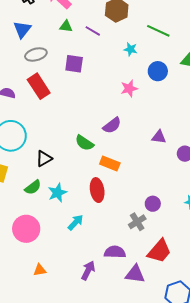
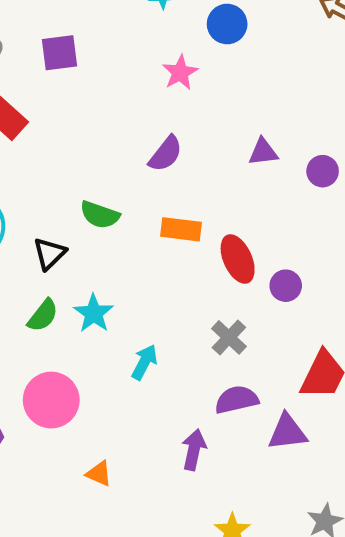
green semicircle: (84, 143) -> (100, 215), moved
red ellipse: (97, 190) -> (238, 259), moved
gray cross: (137, 222) -> (229, 337), moved
orange triangle: (40, 270) -> (99, 474), turned 48

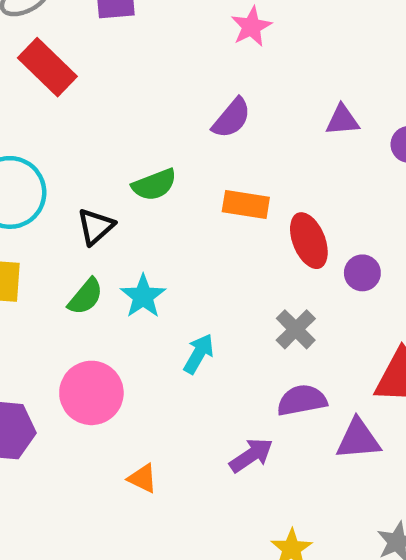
green semicircle: (100, 215) -> (154, 185), turned -42
purple arrow: (194, 450) -> (251, 455), turned 42

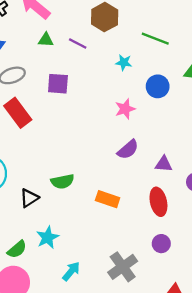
purple semicircle: (232, 118) -> (128, 150), moved
red ellipse: (309, 241) -> (158, 202), moved
green semicircle: (85, 297) -> (17, 249), moved
gray cross: (296, 329) -> (123, 267), size x1.4

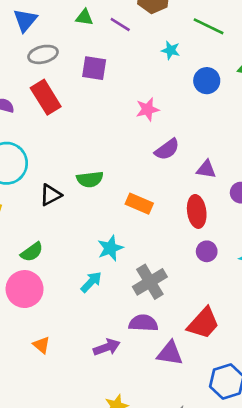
pink star: (125, 109) -> (148, 109), moved
cyan star: (48, 237) -> (110, 248), moved
purple circle: (161, 244) -> (207, 251), moved

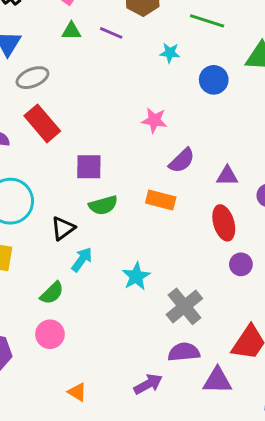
purple square: (94, 68) -> (89, 167), moved
pink star: (148, 109) -> (154, 120), turned 30
orange rectangle: (139, 204) -> (161, 200), moved
cyan arrow: (91, 282) -> (82, 259), moved
pink circle: (25, 289) -> (50, 334), size x0.7

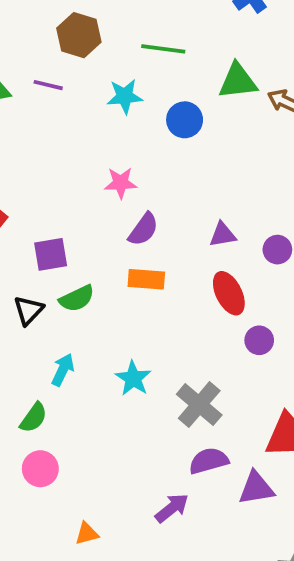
cyan star: (170, 53) -> (125, 96), size x1.4
purple semicircle: (182, 160) -> (143, 229), moved
black triangle: (63, 228) -> (28, 310), moved
orange triangle: (77, 392) -> (87, 534), turned -36

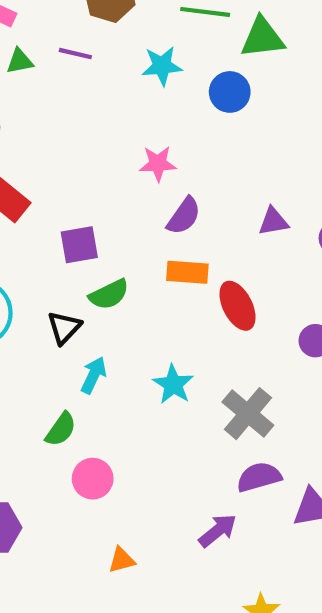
green triangle: (238, 81) -> (262, 38), moved
red ellipse: (229, 293) -> (237, 306), moved
black triangle: (28, 310) -> (64, 328), moved
pink circle: (40, 469) -> (93, 479), moved

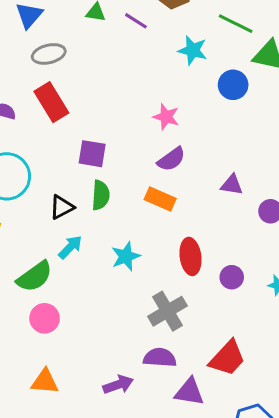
green semicircle: (109, 294) -> (101, 195), turned -80
red ellipse: (237, 306) -> (191, 256), moved
cyan star: (173, 384) -> (126, 256), moved
green semicircle: (61, 429) -> (35, 277), size x1.4
orange triangle: (122, 560) -> (45, 382), size x1.4

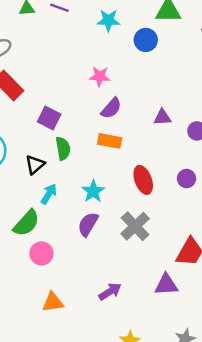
purple square: (92, 154) -> (49, 118), turned 30
purple circle: (232, 277) -> (187, 179), moved
purple semicircle: (160, 358) -> (88, 224), moved, turned -50

